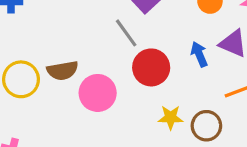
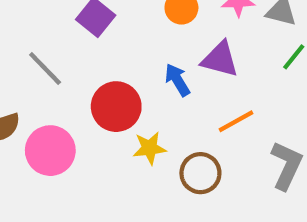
gray line: (126, 33) -> (45, 68), moved
yellow star: (171, 117) -> (150, 148), moved

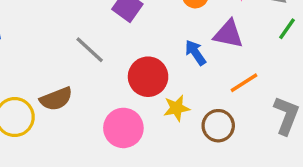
pink circle: (50, 151) -> (123, 128), moved

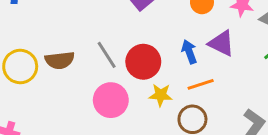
gray line: (90, 50) -> (107, 55), moved
orange line: (244, 83) -> (201, 84), moved

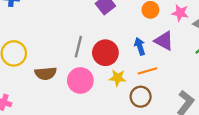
gray line: (107, 55) -> (78, 47), turned 45
brown semicircle: (60, 60) -> (46, 73), moved

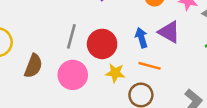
orange line: (148, 71) -> (150, 66), turned 30
brown semicircle: (46, 73) -> (33, 66), turned -65

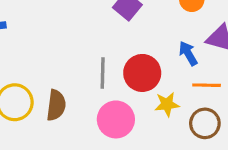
brown semicircle: (33, 66) -> (56, 105), moved

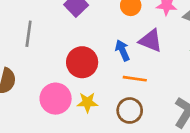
gray line: (103, 73) -> (29, 34), moved
yellow star: (167, 104) -> (87, 102), moved

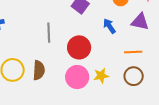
blue arrow: (122, 50) -> (109, 26), moved
red circle: (82, 62) -> (79, 47), moved

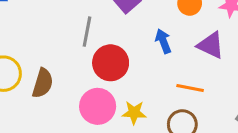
gray line: (49, 33) -> (87, 32), moved

